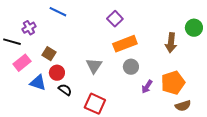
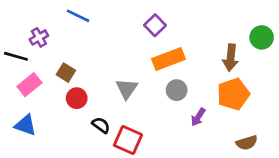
blue triangle: (38, 83) -> (25, 125), moved
orange pentagon: (173, 83) -> (233, 94), moved
black semicircle: (65, 90) -> (101, 125), moved

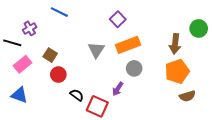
gray triangle: (127, 89) -> (96, 50), moved
purple arrow: (198, 117) -> (118, 89), moved
brown semicircle: (247, 143) -> (187, 96), moved

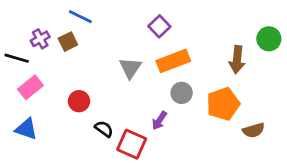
brown square: (50, 55) -> (68, 42), moved, turned 32
orange pentagon: (177, 71) -> (223, 104), moved

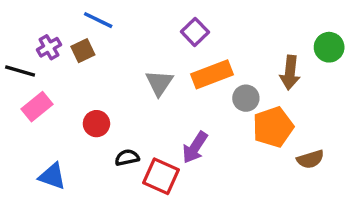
gray circle: (182, 93) -> (246, 98), moved
purple arrow: (159, 121) -> (195, 147), size x1.4
blue triangle: (26, 129) -> (52, 176), moved
black semicircle: (104, 129) -> (127, 158), turned -48

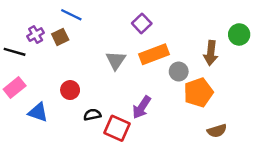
pink rectangle: (37, 107) -> (15, 88), moved
brown semicircle: (310, 159) -> (217, 131), moved
blue triangle: (52, 176) -> (38, 112), moved

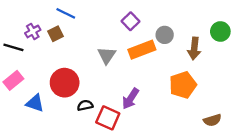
gray circle: (179, 72) -> (165, 35), moved
red circle: (70, 90) -> (65, 83), size x1.6
brown semicircle: (217, 131) -> (212, 120), moved

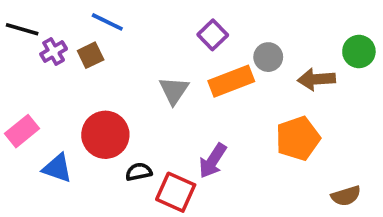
black line: (13, 47) -> (22, 29), moved
brown arrow: (194, 49) -> (316, 79), turned 80

